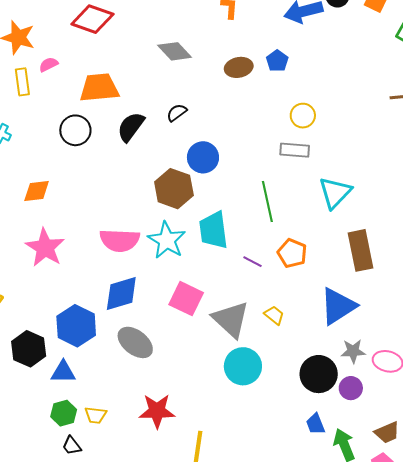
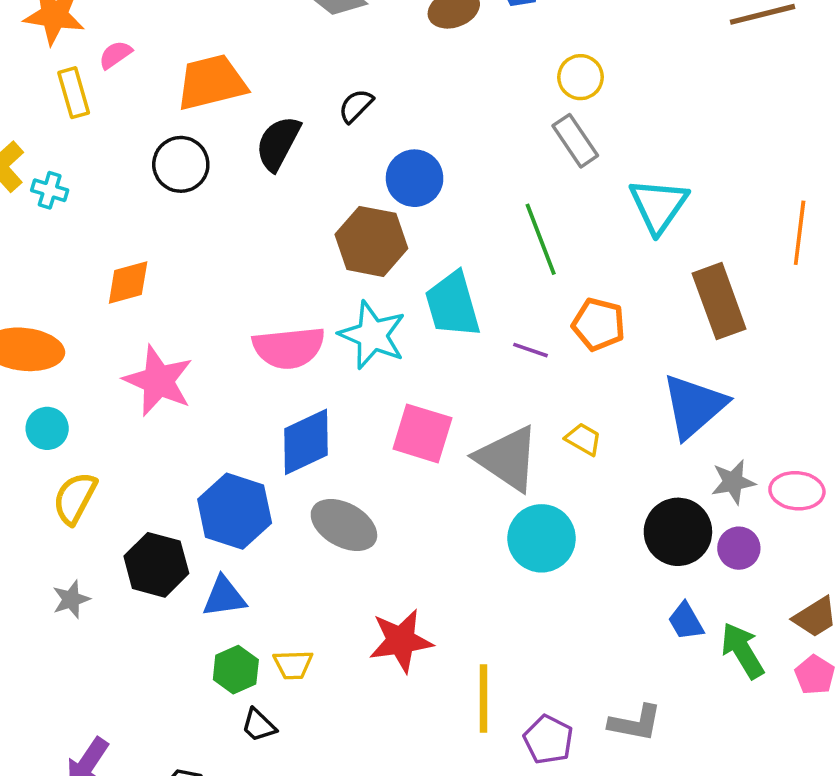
gray rectangle: (295, 150) -> (575, 141), turned 60

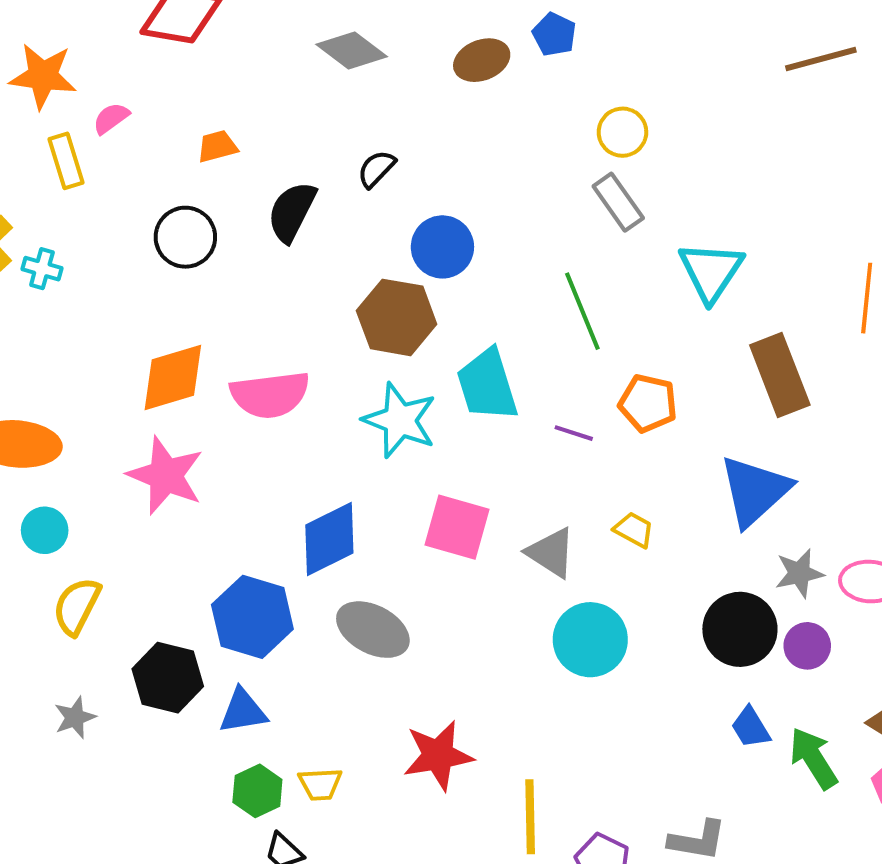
orange trapezoid: (211, 82) -> (217, 146), size x0.5
orange diamond: (128, 283) -> (173, 377), moved, size x1.4
pink semicircle: (289, 348) -> (270, 395), moved
gray triangle: (508, 458) -> (551, 553), size x0.7

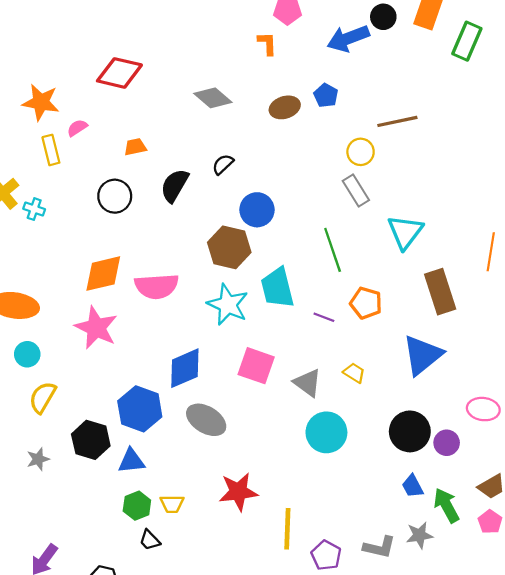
brown line: (821, 59) -> (397, 121), moved
gray star: (799, 573) -> (419, 535), moved

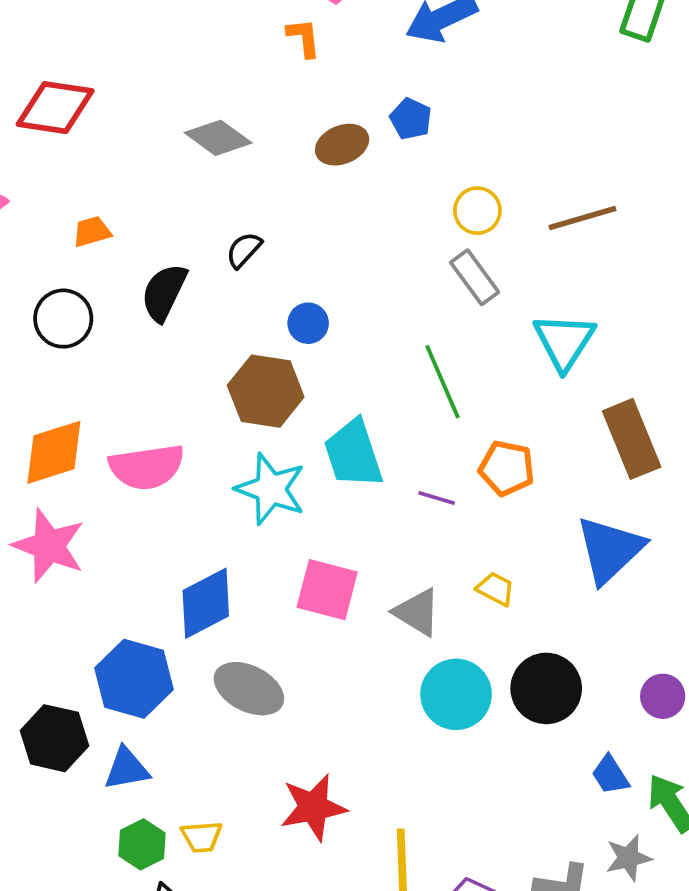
brown line: (397, 121) -> (582, 218), moved
blue circle: (257, 210) -> (308, 323), size x0.7
black circle: (410, 431) -> (546, 688), moved

